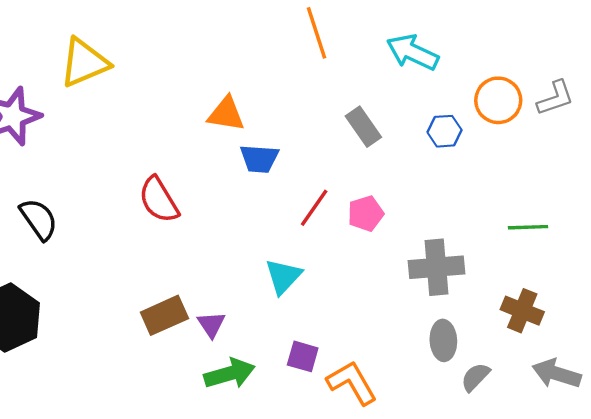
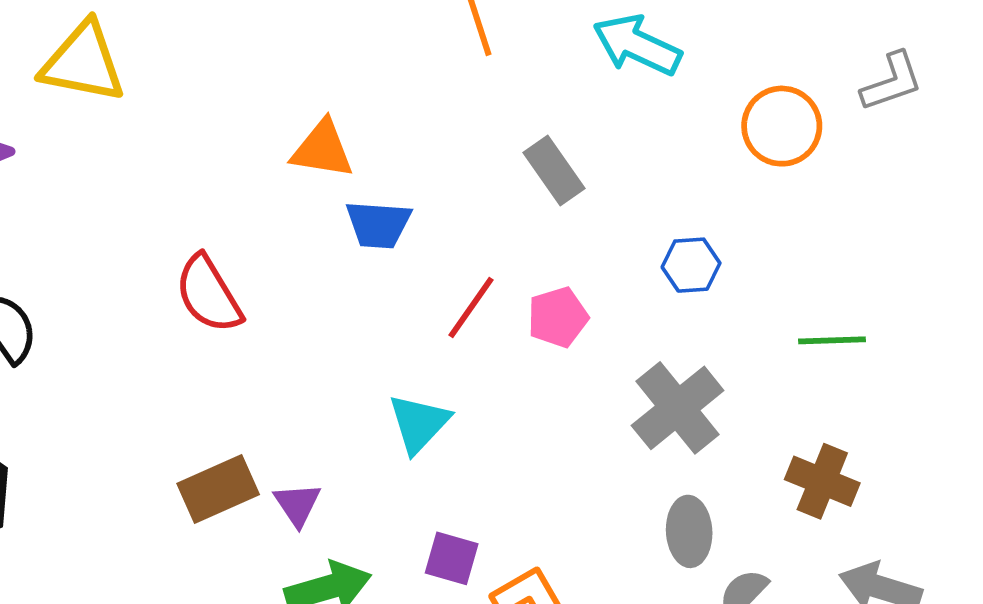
yellow triangle: (84, 63) -> (83, 62), turned 34
gray L-shape: (555, 98) -> (892, 82), moved
blue hexagon: (445, 131) -> (691, 265), moved
gray cross: (437, 267) -> (678, 408), turned -34

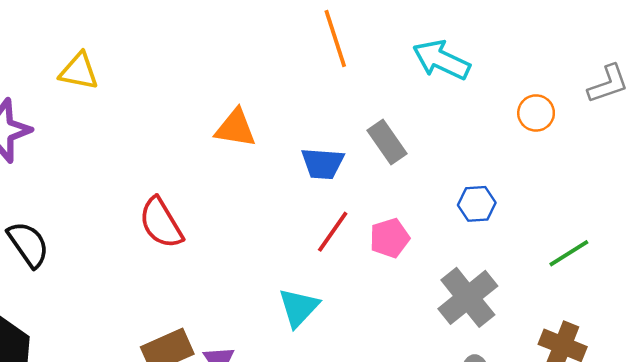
yellow triangle: (83, 62) -> (79, 71), size x0.7
orange circle: (782, 126) -> (536, 113), size x0.7
blue trapezoid: (378, 225) -> (323, 164), moved
green line: (832, 340) -> (569, 253), turned -30

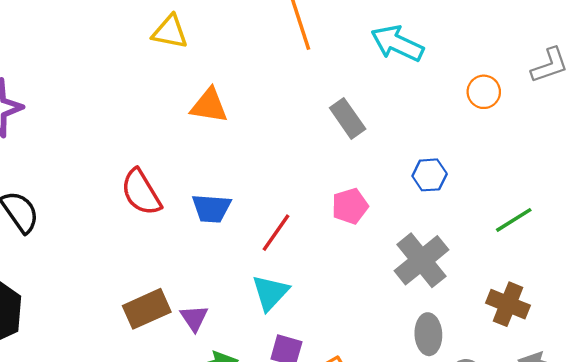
yellow triangle: (79, 71) -> (170, 32), moved
blue trapezoid: (323, 164) -> (211, 208), moved
red line: (333, 232) -> (276, 233), moved
cyan triangle: (299, 307) -> (270, 293), moved

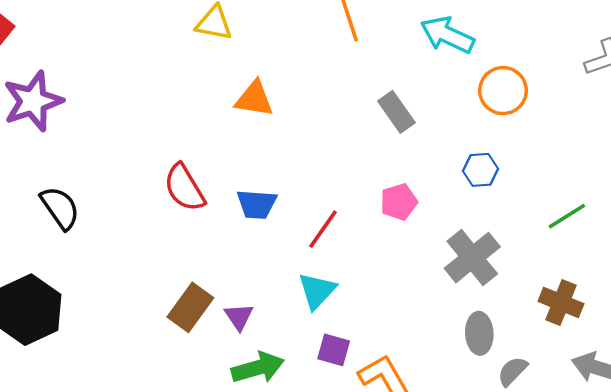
orange circle: (484, 92) -> (503, 91), moved, size x1.4
brown rectangle: (147, 309) -> (190, 307), turned -30

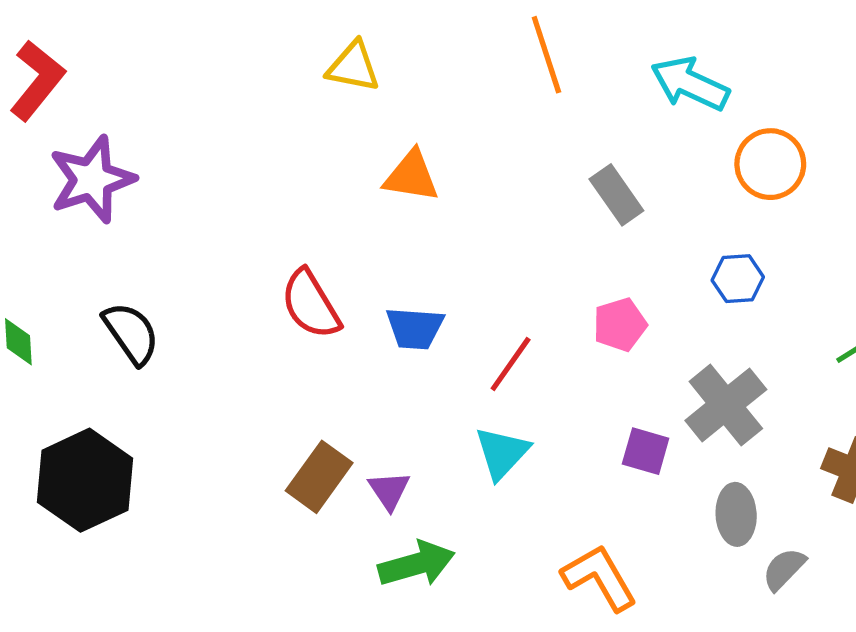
purple square: (334, 350) -> (646, 451), moved

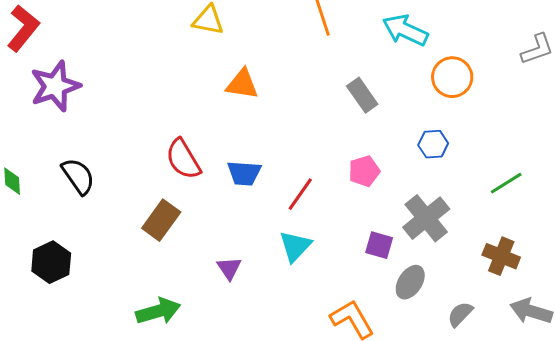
brown rectangle: (319, 477) -> (161, 220), moved
black hexagon: (85, 480) -> (51, 262), size x0.7
gray ellipse: (736, 514) -> (410, 282), moved, turned 36
green arrow: (417, 564) -> (158, 311), moved

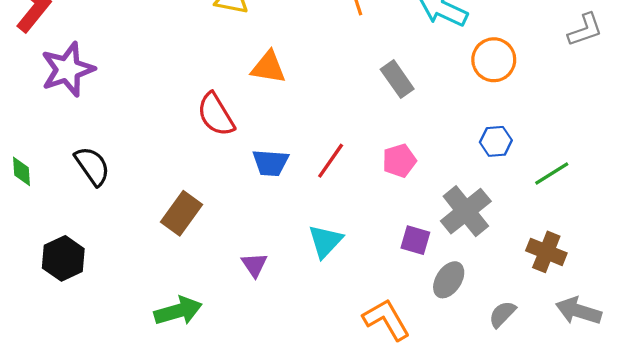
blue hexagon: (433, 144) -> (496, 141), moved
red semicircle: (183, 159) -> (216, 115), moved
red line: (300, 194) -> (331, 161), moved

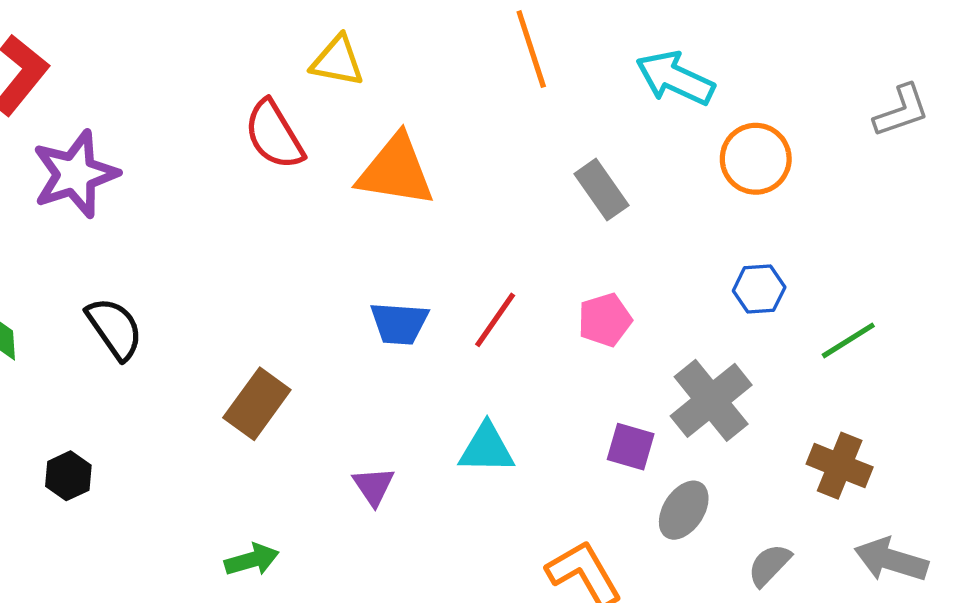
orange triangle: (268, 67) -> (396, 171), size x1.4
red semicircle: (216, 115) -> (274, 135), moved
cyan triangle: (325, 241) -> (487, 448), turned 48
black hexagon: (63, 258) -> (68, 476), size x0.7
green arrow: (178, 311) -> (252, 560), size x0.7

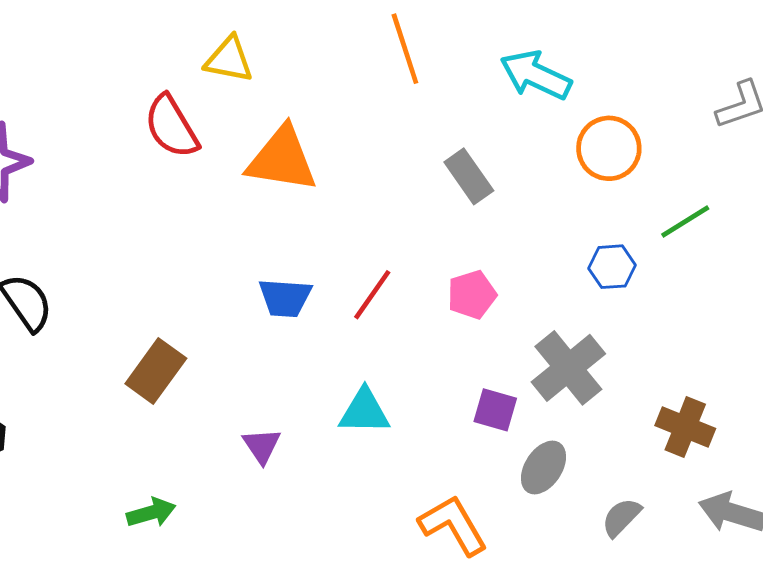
green line: (848, 340) -> (685, 222), moved

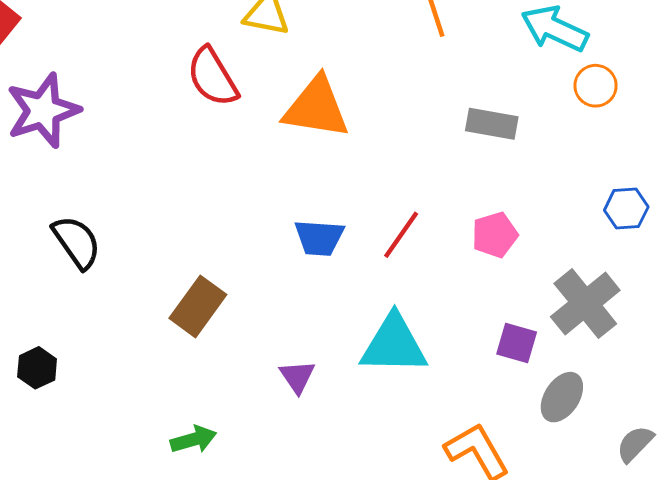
orange circle: (609, 148) -> (596, 86), moved, size x0.7
gray rectangle: (469, 176) -> (492, 124), turned -45
cyan triangle: (364, 411) -> (394, 344), size x1.4

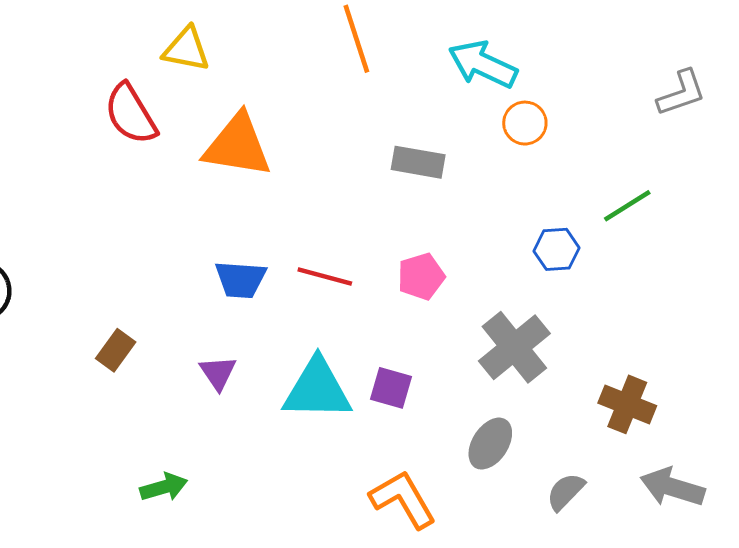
red line: (401, 235) -> (325, 277), turned 70
brown rectangle: (198, 306) -> (116, 350), size x0.7
purple square: (517, 343) -> (391, 388), moved
purple triangle: (297, 377) -> (218, 373), moved
green arrow: (194, 439) -> (164, 487), moved

